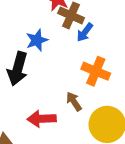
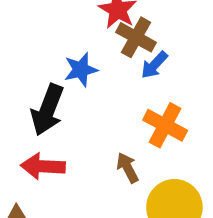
red arrow: (42, 119) -> (43, 166), moved

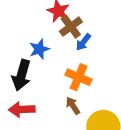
brown cross: (136, 37) -> (71, 27), turned 30
orange cross: (165, 125) -> (79, 77), moved

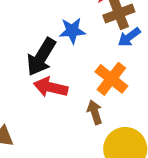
red arrow: (22, 109) -> (51, 87), moved

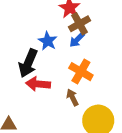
blue star: (72, 31) -> (48, 41), turned -30
blue arrow: (129, 37) -> (77, 40), moved

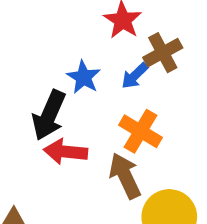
brown cross: (79, 24) -> (163, 53), moved
brown arrow: (72, 97) -> (125, 176), size x1.5

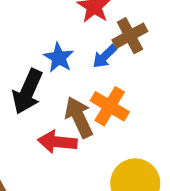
red arrow: (66, 152) -> (57, 142), moved
brown arrow: (125, 176) -> (79, 117), moved

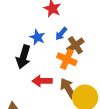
brown cross: (130, 36) -> (75, 45), moved
brown arrow: (79, 117) -> (68, 88), moved

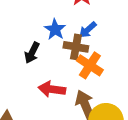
brown cross: (75, 45) -> (76, 47), moved, turned 36
black arrow: (23, 57) -> (32, 53), size x0.7

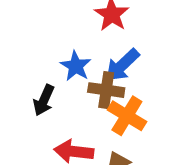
blue arrow: (88, 30) -> (122, 65), size x1.4

